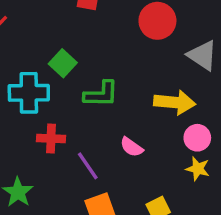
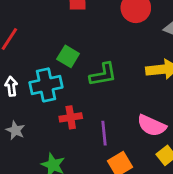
pink semicircle: (132, 147) -> (152, 126), moved, size x1.5
purple line: (88, 166) -> (104, 133), turned 40

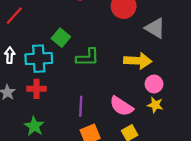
red cross: (71, 117) -> (36, 89), moved

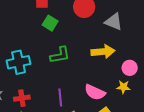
green square: (61, 38) -> (50, 23), moved
pink circle: (154, 84) -> (130, 68), moved
red cross: (36, 89) -> (22, 98), moved

